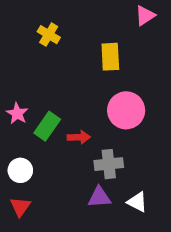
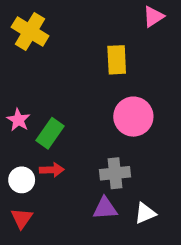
yellow cross: (49, 35) -> (30, 31), moved, size x1.5
red arrow: (79, 137) -> (52, 170), moved
white triangle: (137, 202) -> (145, 213), turned -50

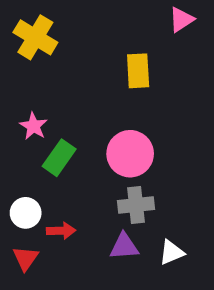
pink circle: (133, 117) -> (130, 154), moved
pink star: (18, 120) -> (33, 126), moved
red arrow: (52, 170) -> (61, 231), moved

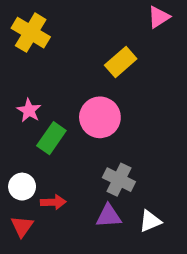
yellow rectangle: (138, 71) -> (121, 62), turned 52
pink circle: (130, 154) -> (100, 117), moved
gray cross: (136, 205) -> (119, 180), turned 32

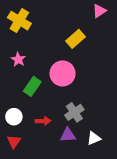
pink star: (29, 110) -> (18, 59), moved
gray cross: (119, 180) -> (74, 112), turned 30
red arrow: (53, 202) -> (43, 121), moved

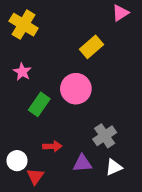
gray cross: (74, 112) -> (105, 136), moved
white circle: (14, 117) -> (17, 161), moved
red triangle: (14, 142) -> (35, 176), moved

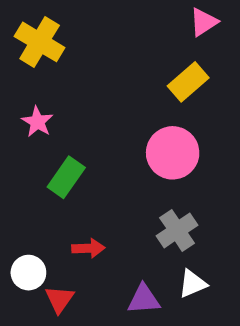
yellow rectangle: (92, 47) -> (188, 82), moved
pink circle: (76, 89) -> (173, 153), moved
purple triangle: (82, 163) -> (144, 299), moved

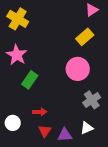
pink star: (37, 122) -> (17, 55), size x1.5
gray cross: (177, 230) -> (92, 100), moved
red triangle: (60, 299) -> (45, 131), moved

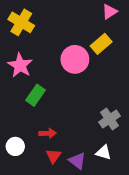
pink circle: (78, 69) -> (75, 59), moved
white triangle: (87, 128) -> (104, 152), turned 40
purple triangle: (65, 135) -> (77, 161), turned 42

